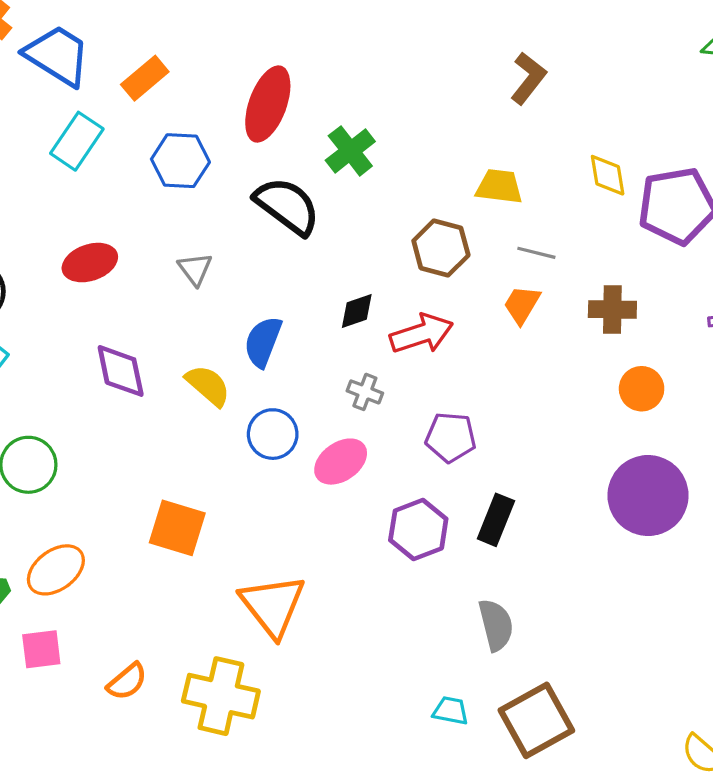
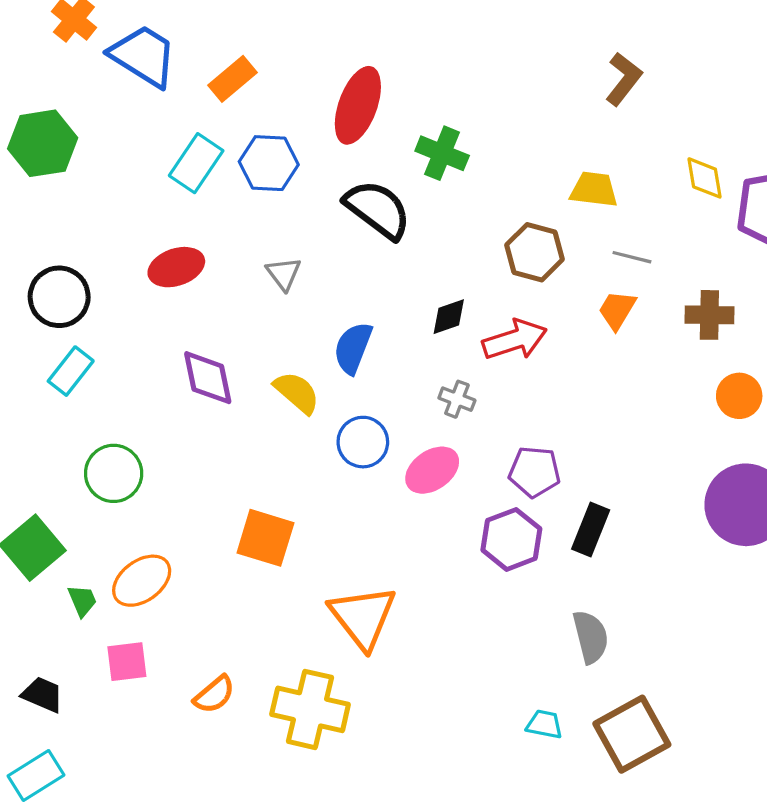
cyan rectangle: (77, 141) -> (196, 163), moved
green cross: (350, 151) -> (442, 153), turned -30
purple pentagon: (451, 437) -> (534, 472), moved

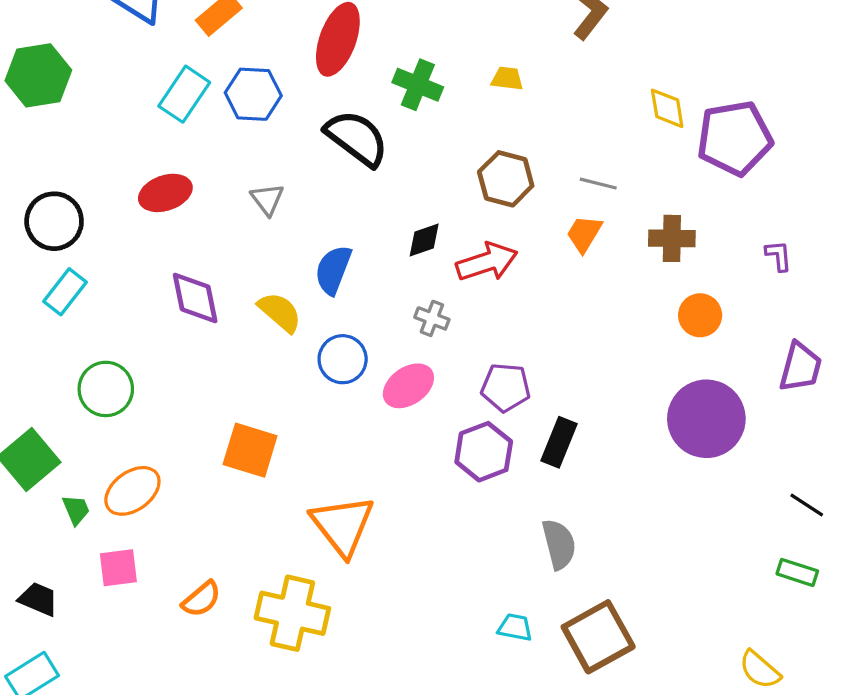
yellow trapezoid: (594, 190) -> (507, 78), moved, size x0.7

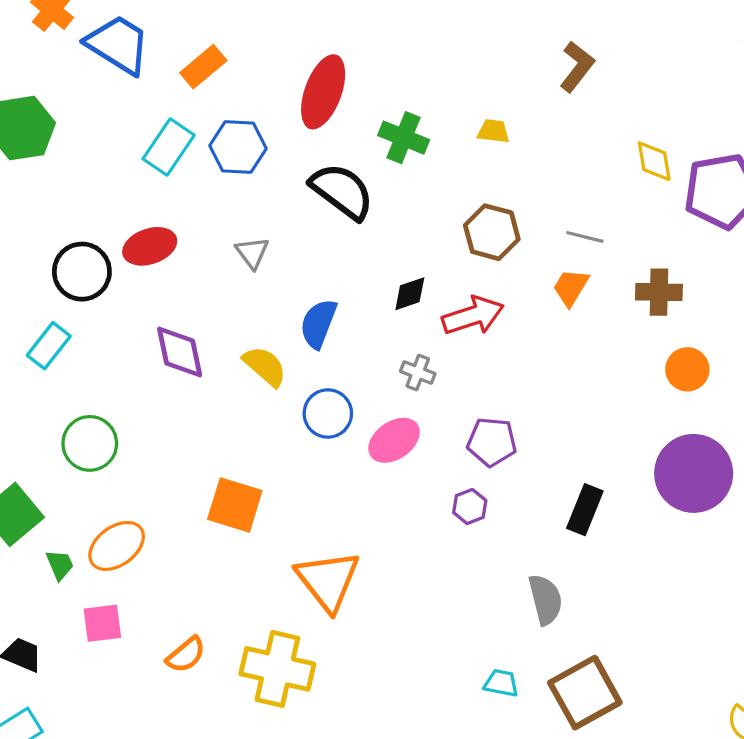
black circle: (54, 221) -> (82, 272), moved
black rectangle: (559, 442) -> (585, 510), moved
purple hexagon: (484, 452) -> (470, 507), size x0.6

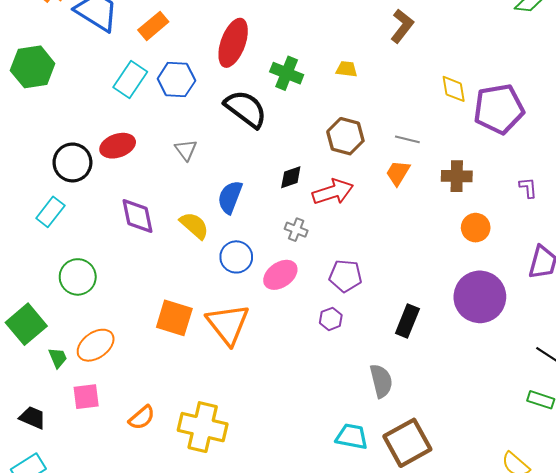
orange triangle: (328, 581) -> (228, 324), moved
cyan trapezoid: (501, 683) -> (352, 437), size x1.4

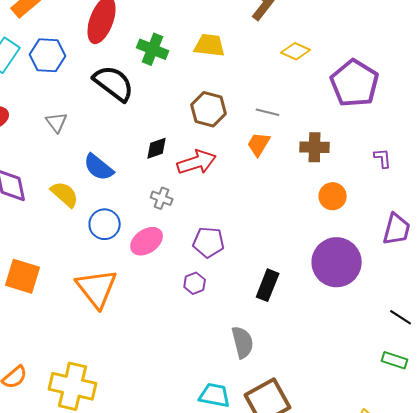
yellow trapezoid: (347, 69) -> (210, 45), size x1.5
yellow diamond: (454, 89) -> (296, 51), moved, turned -56
purple pentagon: (499, 109) -> (355, 83), turned -30
blue semicircle: (230, 197) -> (99, 167), turned -72
orange square: (174, 318) -> (23, 276), moved

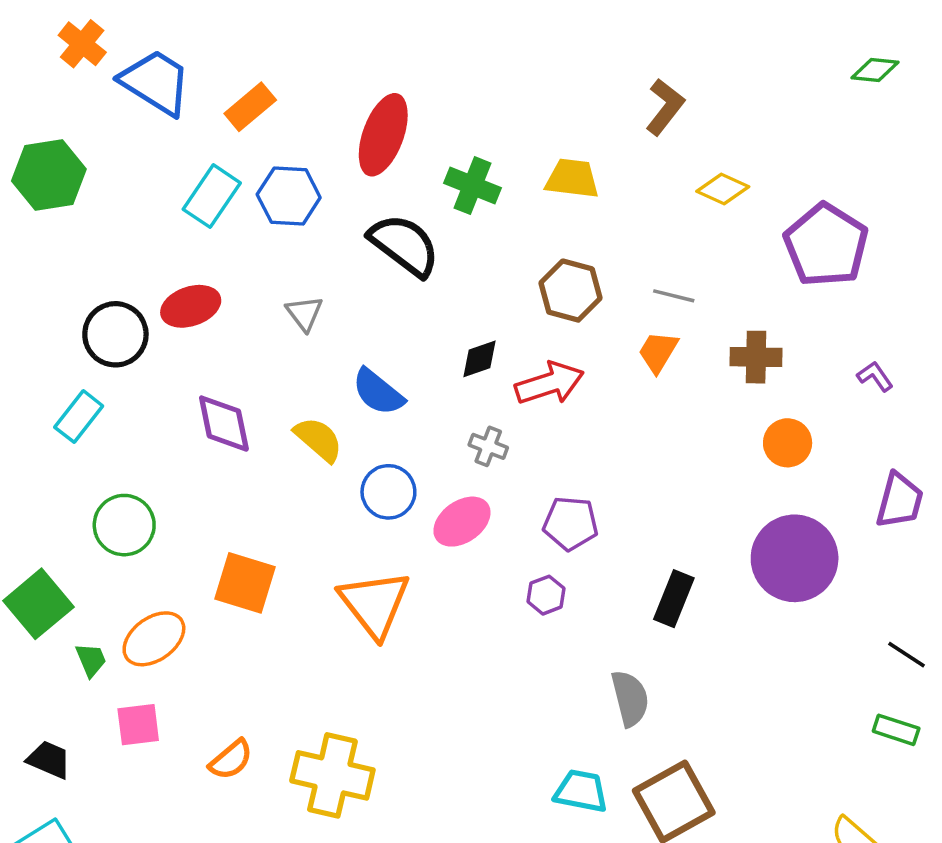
purple L-shape: (383, 158) -> (875, 376), turned -30

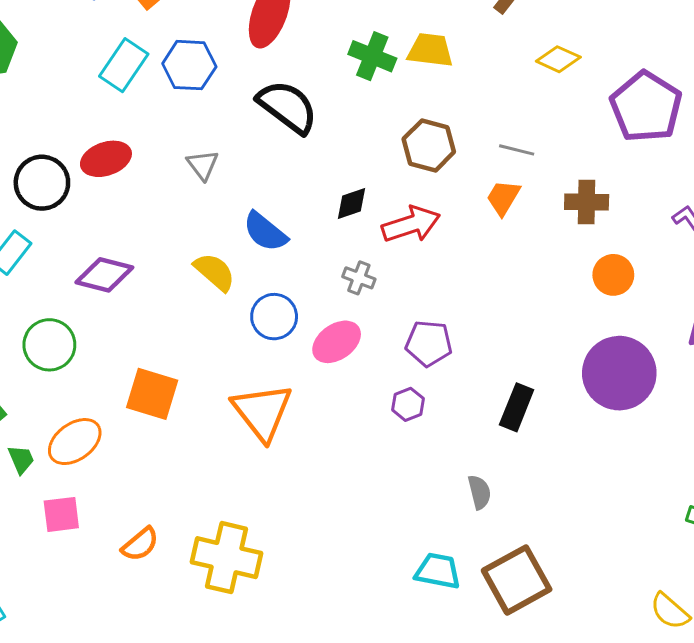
green cross: (472, 186) -> (372, 56), moved
purple diamond: (224, 424) -> (104, 275), moved, turned -64
gray semicircle: (630, 698) -> (479, 492), size x0.7

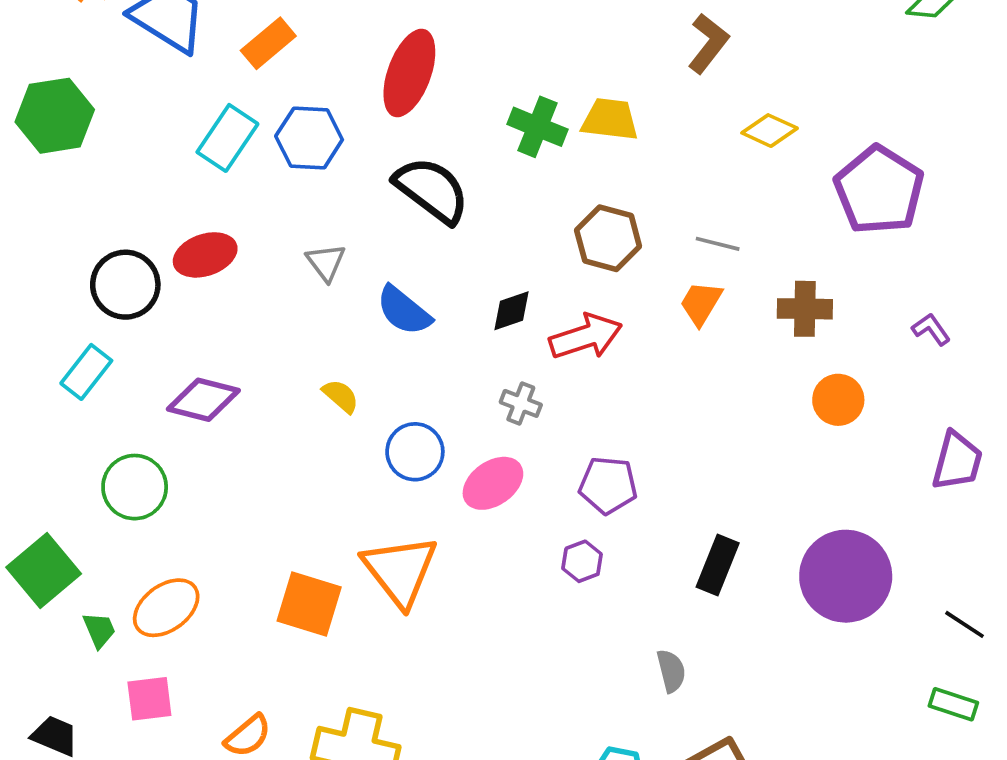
blue semicircle: (265, 232) -> (404, 311), moved
yellow semicircle: (215, 272) -> (341, 396), size x0.7
purple circle: (619, 373) -> (846, 576), moved
orange square: (152, 394) -> (309, 604), moved

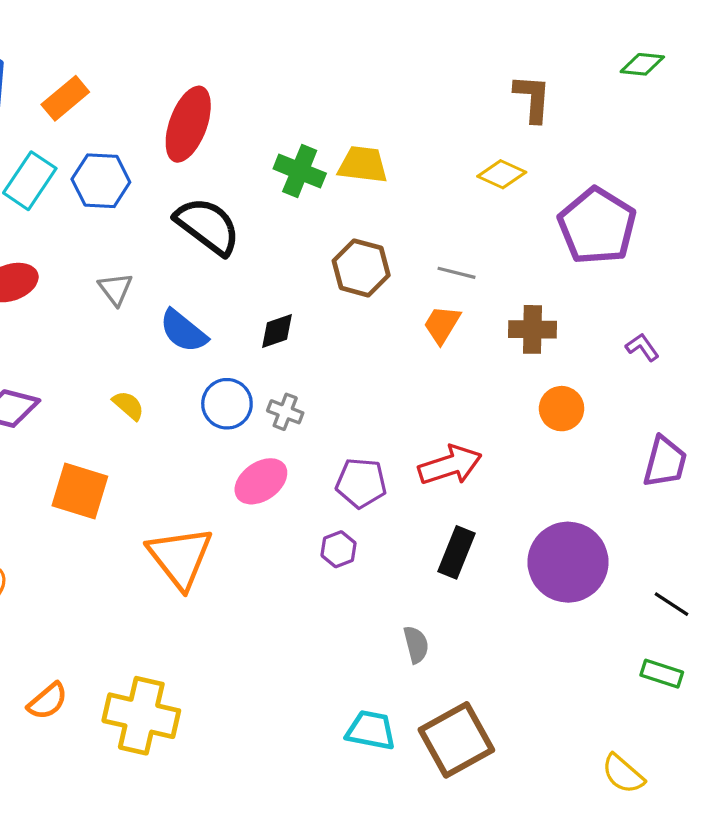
brown L-shape: (708, 43) -> (532, 98), moved, turned -34
red arrow: (586, 337) -> (450, 465), moved
blue circle: (415, 452) -> (227, 404), moved
orange square: (309, 604) -> (80, 491), moved

